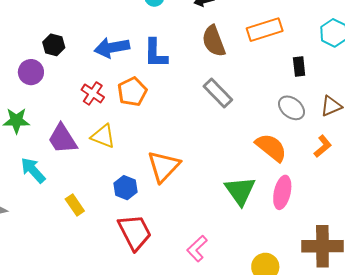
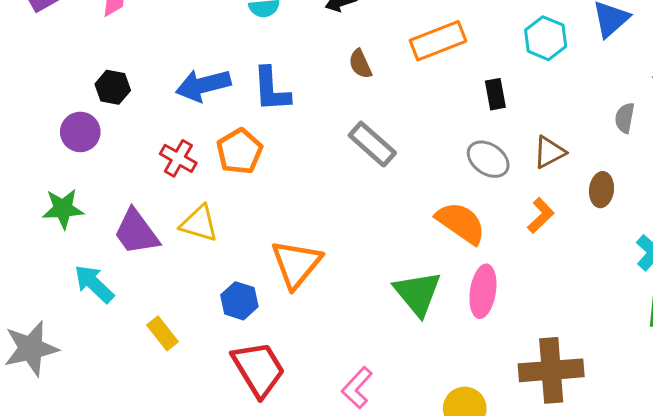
brown semicircle: (214, 41) -> (360, 64), size x0.6

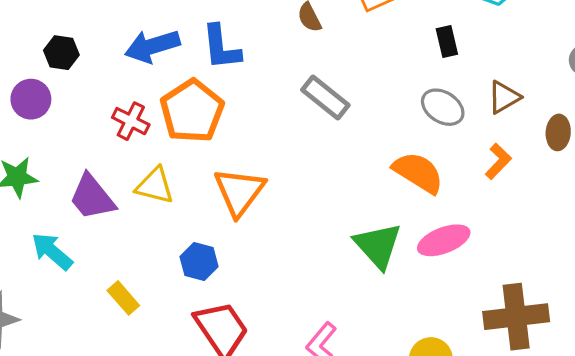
orange pentagon: (239, 151) -> (192, 111), size x1.4
orange triangle: (296, 264) -> (239, 192), moved
pink ellipse: (483, 291) -> (444, 240), turned 63

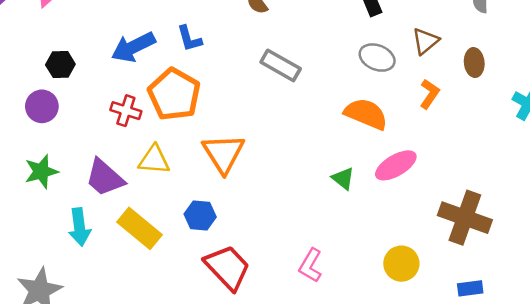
blue L-shape: (221, 47) -> (189, 39), size x0.7
green triangle: (378, 246) -> (343, 179), size x0.6
cyan arrow: (52, 251) -> (79, 227), turned -129
yellow rectangle: (123, 298) -> (140, 228), moved, size x1.6
brown cross: (516, 317) -> (465, 218), turned 36

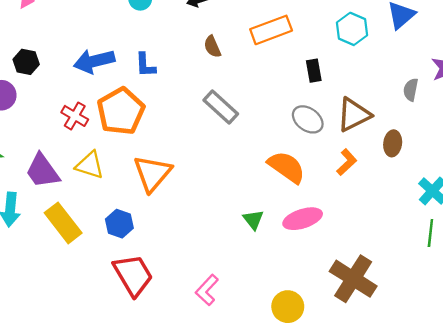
brown triangle: (425, 41) -> (354, 115), size x1.4

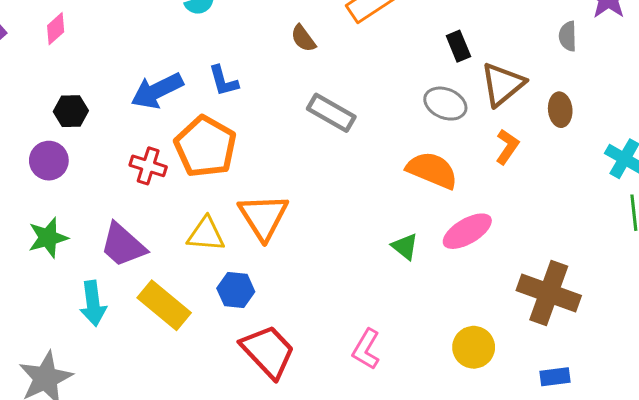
black rectangle: (314, 71) -> (458, 46), moved
yellow triangle: (90, 165) -> (206, 234), moved

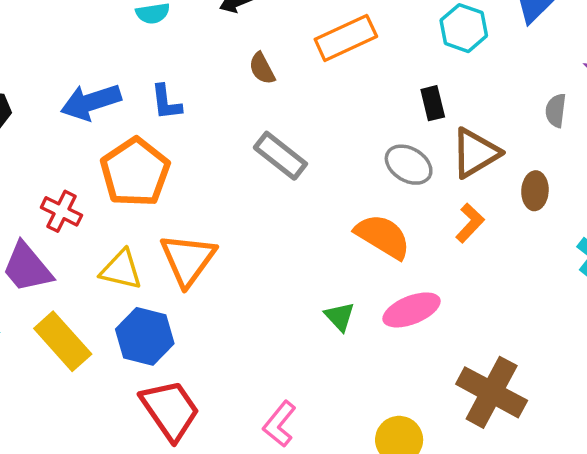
red cross: (148, 166) -> (61, 211), moved
blue hexagon: (236, 290) -> (145, 336), size x1.4

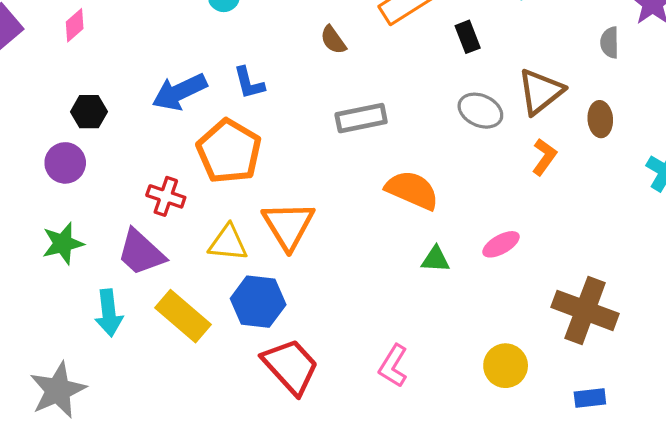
black rectangle: (433, 103) -> (468, 37), moved
gray rectangle: (280, 156) -> (361, 118), turned -42
orange semicircle: (383, 236) -> (412, 190), moved
pink ellipse: (412, 310) -> (501, 244), size x0.7
green triangle: (340, 317) -> (436, 259), turned -36

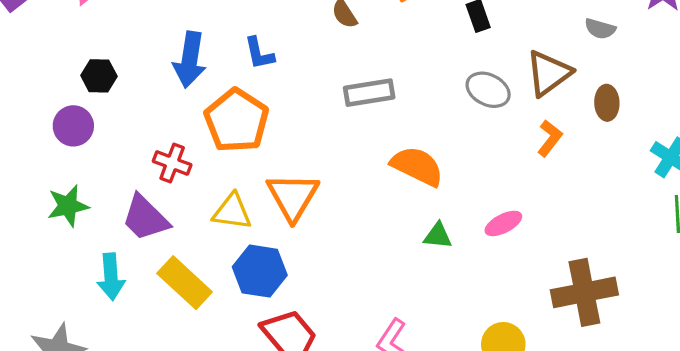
gray semicircle: (610, 42) -> (600, 29), moved, turned -76
blue arrow: (180, 92) -> (190, 60), turned -58
brown cross: (585, 310) -> (584, 292), turned -34

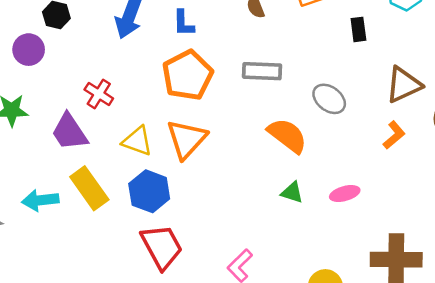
gray ellipse: (488, 90) -> (329, 99), moved
orange pentagon: (237, 121) -> (188, 75), moved
cyan arrow: (111, 277) -> (40, 200), moved, turned 76

